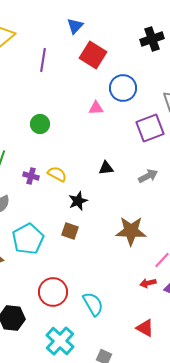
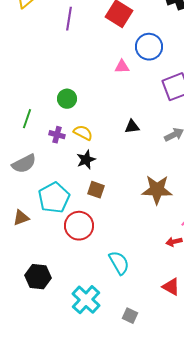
green circle: (40, 124) -> (67, 99), moved
black star: (78, 201) -> (86, 160), moved
red circle: (53, 292) -> (79, 226), moved

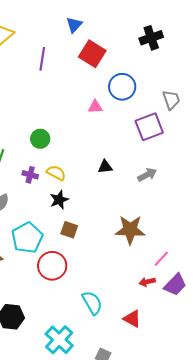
red triangle: (171, 287) -> (132, 319), moved

